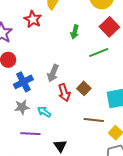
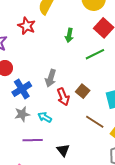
brown line: (94, 120) -> (95, 122), turned 30

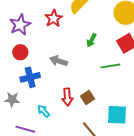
gray arrow: (51, 78) -> (58, 61), moved, turned 72
gray star: (22, 114) -> (12, 100), moved

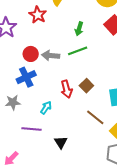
red circle: (20, 52) -> (31, 54), moved
green line: (110, 66) -> (78, 51), moved
cyan arrow: (44, 111) -> (46, 108), turned 88

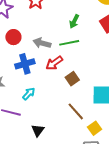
red circle: (31, 54) -> (13, 37), moved
blue cross: (26, 77) -> (25, 64), moved
red arrow: (67, 89) -> (54, 63), moved, turned 60

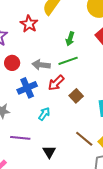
cyan arrow: (29, 94) -> (44, 114), moved
brown line: (76, 111) -> (84, 139), moved

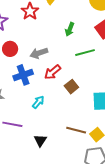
green line: (68, 61) -> (85, 53), moved
gray arrow: (41, 65) -> (39, 53), turned -30
brown line: (84, 139) -> (76, 130), turned -30

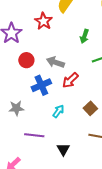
gray arrow: (39, 53) -> (55, 62), turned 42
brown square: (71, 87) -> (90, 108), moved

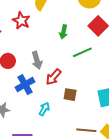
gray arrow: (55, 62) -> (37, 60), turned -120
brown square: (90, 108) -> (70, 95), moved, turned -32

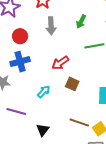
gray arrow: (37, 60) -> (51, 26), moved
blue cross: (25, 85) -> (20, 62), moved

